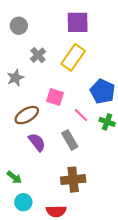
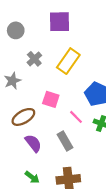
purple square: (78, 22) -> (60, 22), moved
green arrow: (14, 177) -> (32, 177), moved

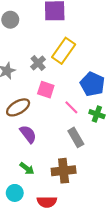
gray cross: (34, 59) -> (38, 63), moved
gray rectangle: (65, 141) -> (76, 137), moved

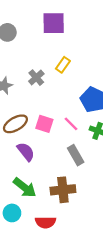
yellow rectangle: (64, 51) -> (63, 65), size x0.6
pink square: (46, 90) -> (44, 124), moved
green arrow: (27, 169) -> (25, 188), size x1.5

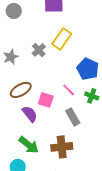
yellow rectangle: (63, 65) -> (62, 39), size x1.5
pink square: (44, 124) -> (46, 100), moved

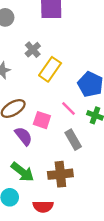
yellow rectangle: (62, 39) -> (50, 69), moved
gray cross: (39, 50) -> (33, 50), moved

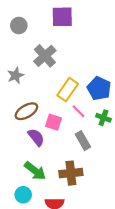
gray cross: (33, 50) -> (45, 56), size x1.5
yellow rectangle: (50, 69) -> (68, 90), moved

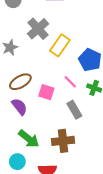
yellow rectangle: (68, 90) -> (60, 45), moved
purple semicircle: (36, 137) -> (19, 107), moved

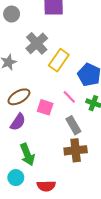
purple semicircle: (19, 107) -> (18, 122), turned 72
green arrow: (29, 139) -> (27, 154), turned 30
brown cross: (63, 141) -> (76, 150), moved

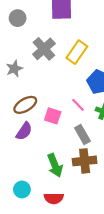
yellow rectangle: (59, 60) -> (77, 52), moved
green arrow: (27, 154) -> (55, 165), moved

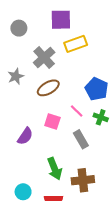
yellow rectangle: (77, 52) -> (76, 44), moved, turned 35
brown ellipse: (25, 105) -> (48, 88), moved
brown cross: (85, 161) -> (83, 180), moved

